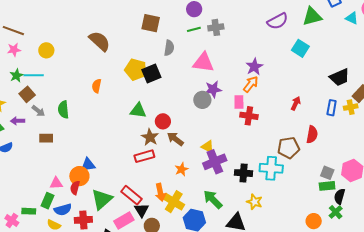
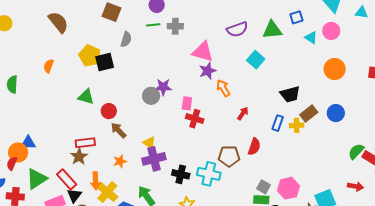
pink triangle: (203, 62) -> (203, 52), moved
orange arrow: (251, 84) -> (223, 88), moved, turned -78
brown star: (150, 137) -> (79, 157), moved

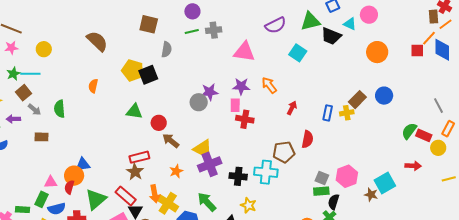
purple star: (208, 71) -> (241, 86), moved, turned 30
black trapezoid: (290, 94) -> (331, 36), moved, turned 45
yellow triangle: (149, 143) -> (203, 149), size x1.5

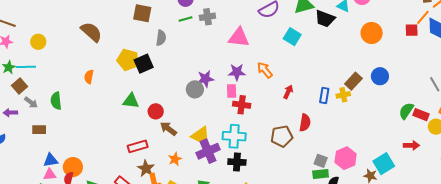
blue triangle: (83, 165) -> (51, 160), moved
brown star: (135, 172) -> (146, 168), moved
cyan cross: (266, 172) -> (234, 136), moved

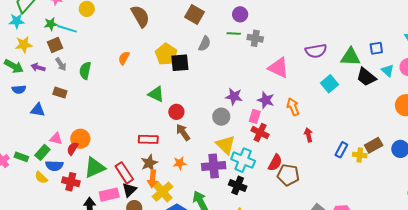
gray circle: (195, 89) -> (221, 117), moved
red arrow: (288, 92) -> (308, 135), turned -56
red semicircle: (305, 123) -> (275, 163), moved
yellow triangle: (201, 136) -> (225, 145), moved
blue triangle: (51, 160) -> (38, 110), moved

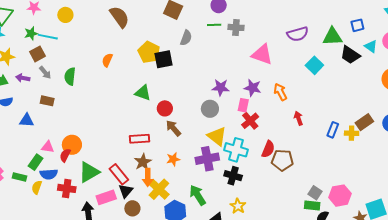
red cross: (260, 133) -> (250, 121), turned 30
green rectangle: (21, 157) -> (19, 177), moved
yellow semicircle: (41, 178) -> (37, 187), turned 72

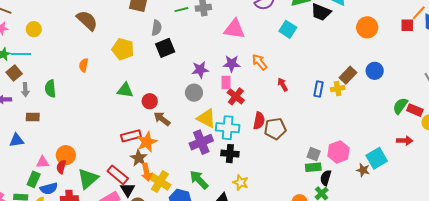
black square: (163, 59) -> (165, 48), moved
gray arrow: (45, 73) -> (25, 90), turned 48
orange star: (173, 159) -> (147, 142), moved, size x1.5

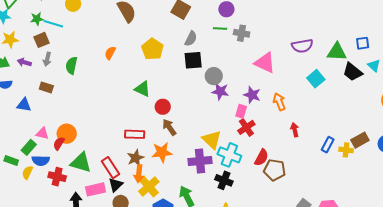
gray circle: (194, 93) -> (214, 76), moved
orange star: (147, 142) -> (162, 152), moved
green triangle: (88, 179) -> (81, 163), turned 40

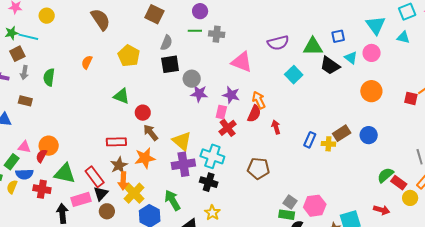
yellow triangle: (212, 140) -> (182, 141), moved
red semicircle: (261, 157) -> (254, 114), moved

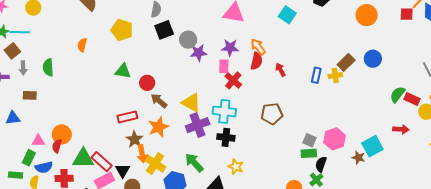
red rectangle: (95, 177) -> (102, 162), moved

